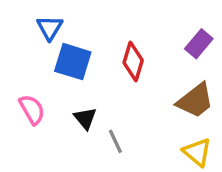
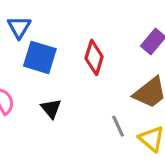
gray line: (115, 141) -> (118, 126), moved

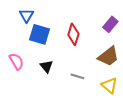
gray line: (118, 126) -> (77, 76), moved, turned -48

